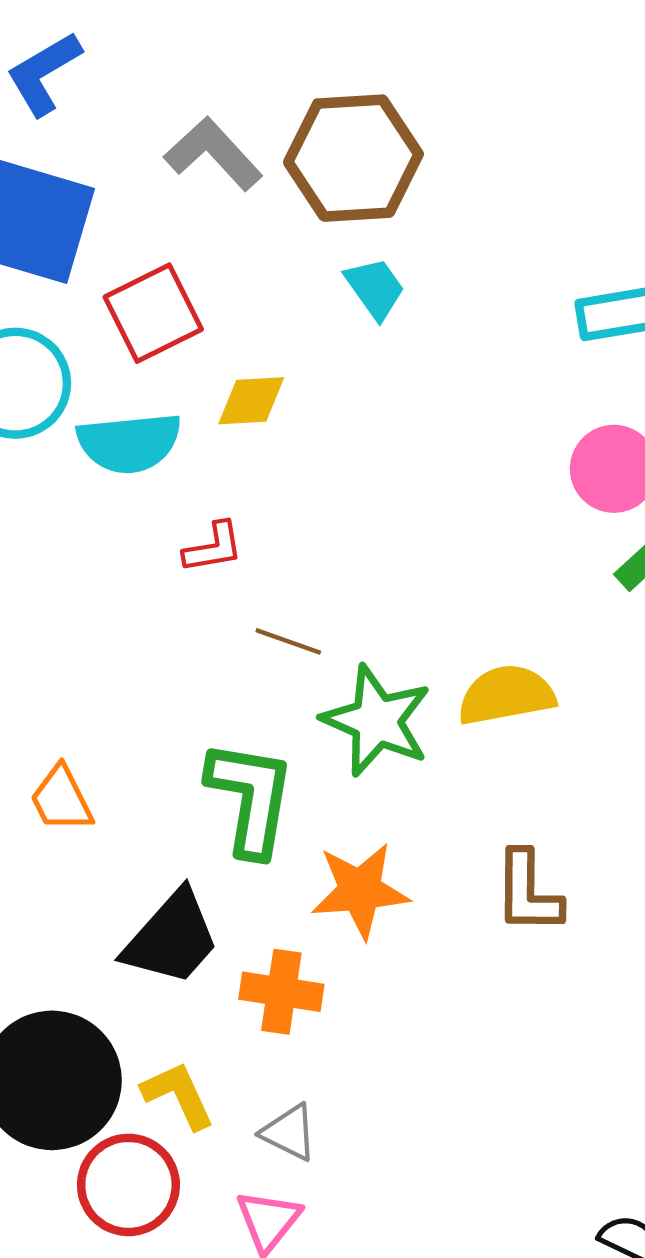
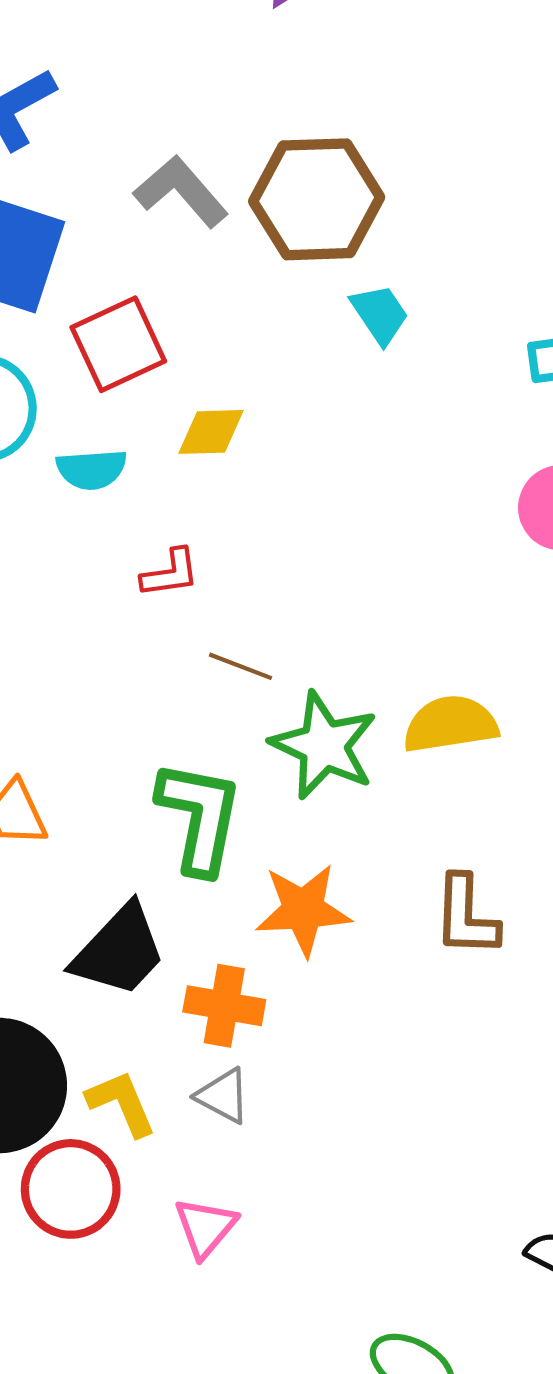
cyan trapezoid: (375, 288) -> (380, 314), moved
cyan semicircle: (129, 443) -> (91, 469), size x0.7
gray triangle: (289, 1132) -> (223, 1096), moved

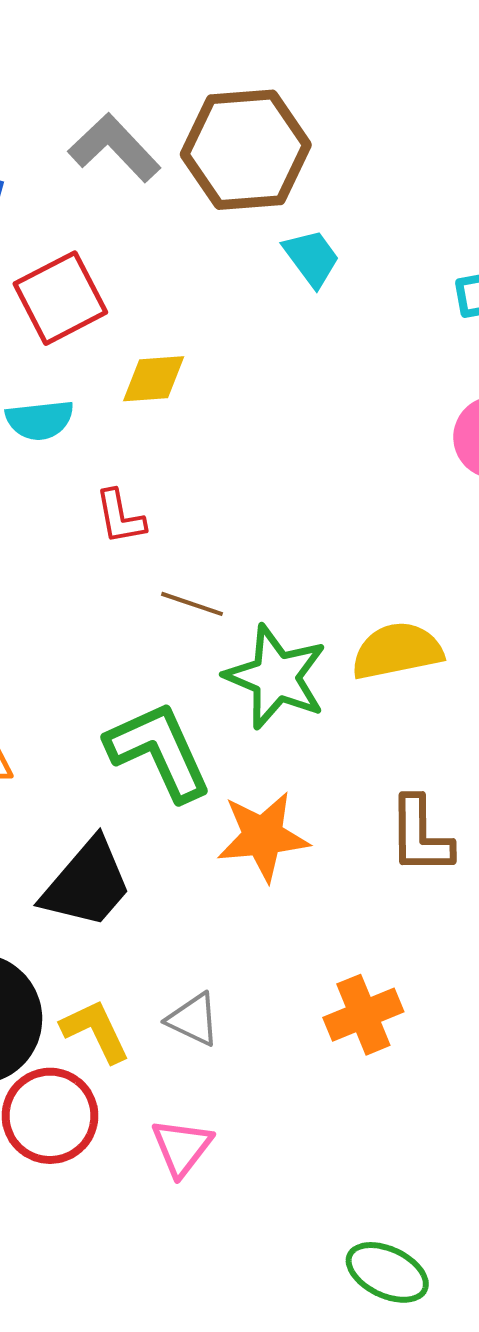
red L-shape: (170, 573) -> (120, 517), turned 90
green L-shape: (200, 817) -> (159, 751), turned -33
orange cross: (224, 1006) -> (363, 1015), moved, turned -30

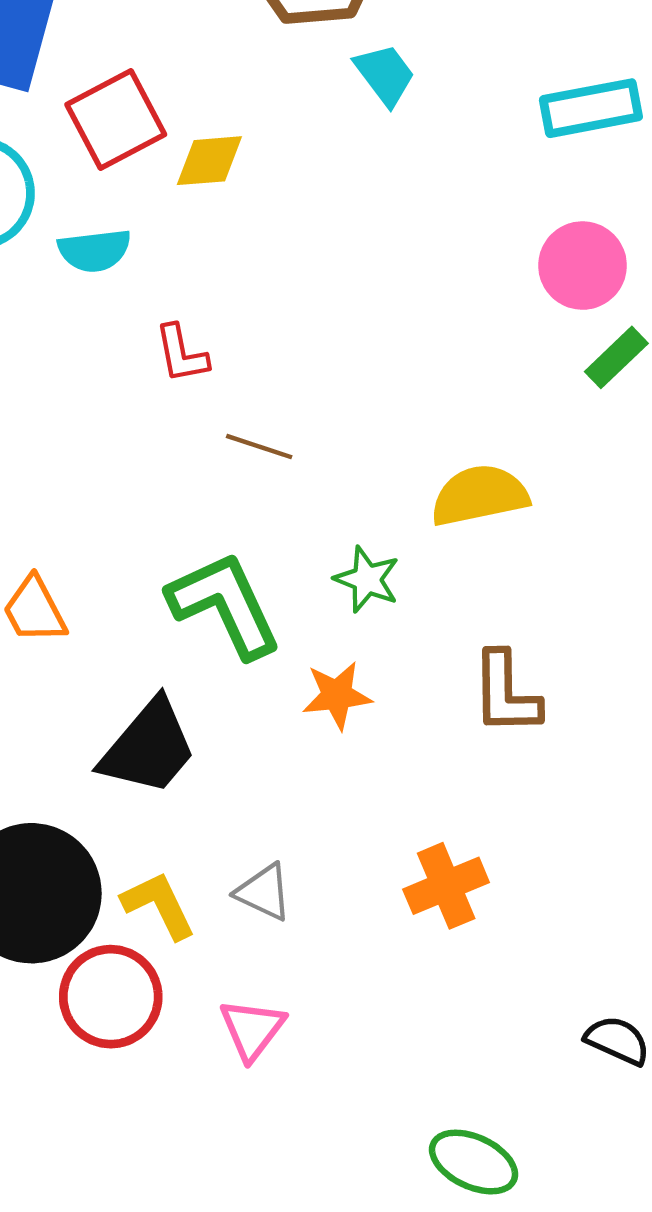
yellow diamond: (154, 379) -> (209, 161), moved
green star: (276, 677) -> (367, 579), moved, size x0.6
orange star: (263, 836) -> (337, 695), size x0.7

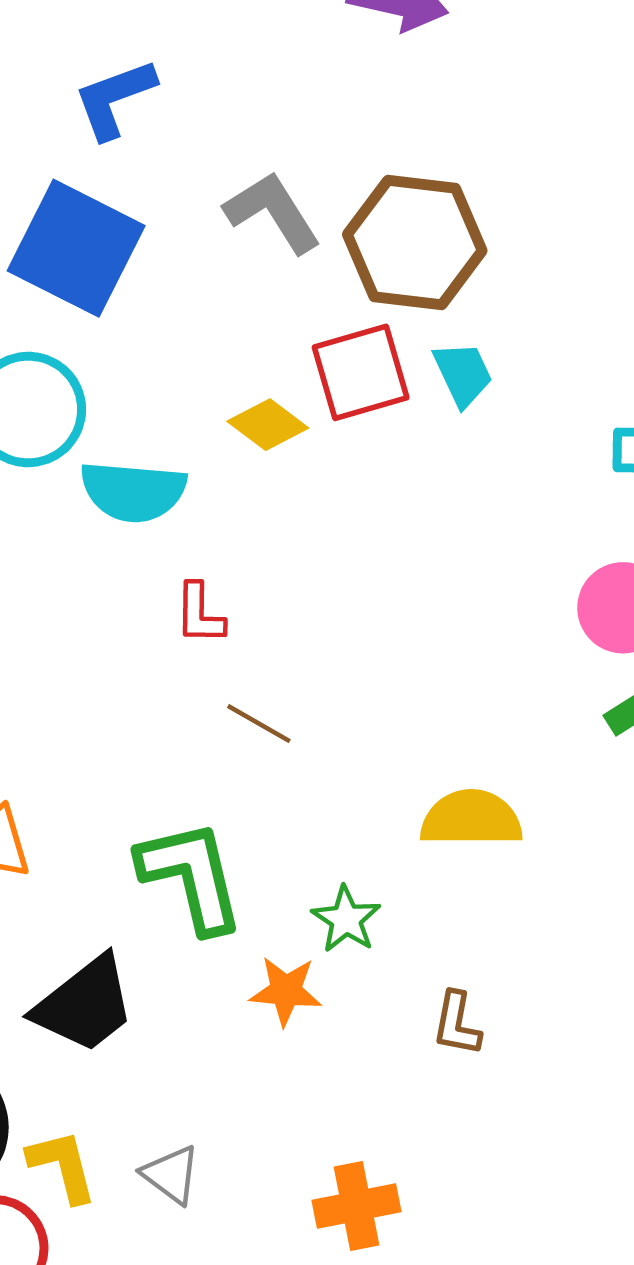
red square: (116, 120) -> (361, 372), moved
yellow diamond: (209, 161) -> (268, 425), turned 30
cyan semicircle: (95, 250) -> (133, 491), size x1.4
green star: (367, 579) -> (346, 919), moved
brown L-shape: (506, 693) -> (457, 1024), size x0.7

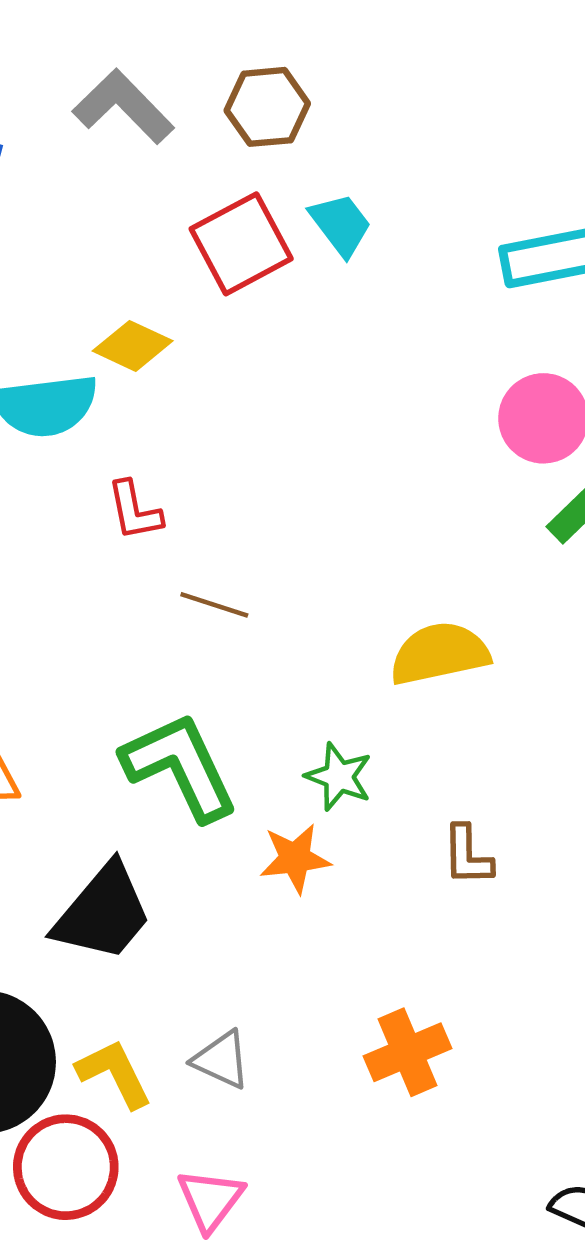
brown hexagon: (415, 242) -> (267, 107), size x0.6
yellow diamond: (268, 425) -> (133, 346), moved

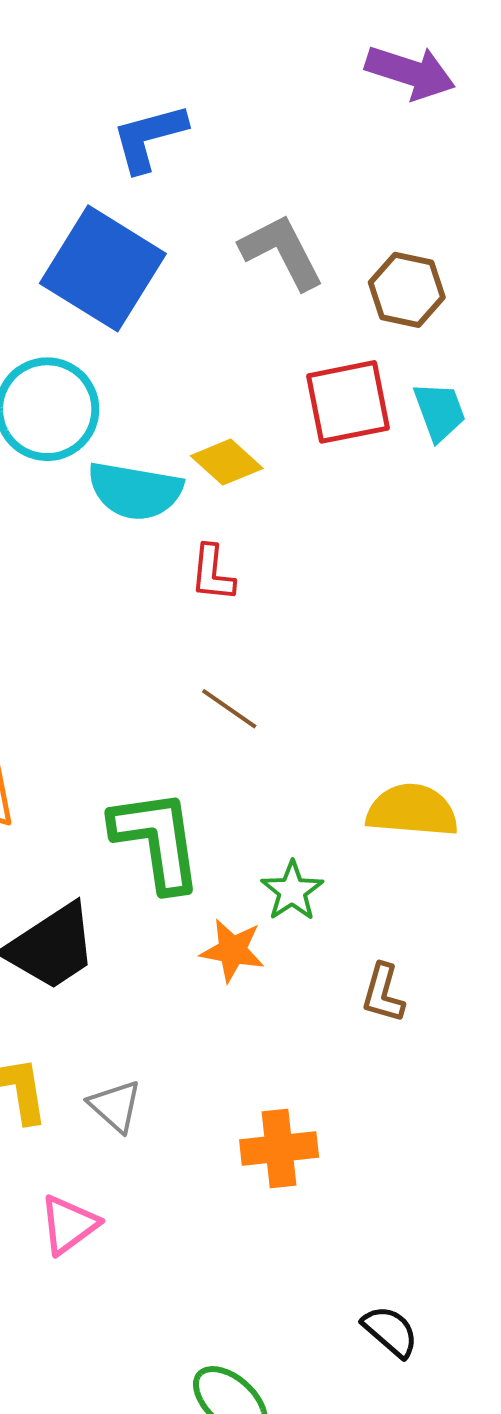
red L-shape: (135, 511) -> (212, 573), moved

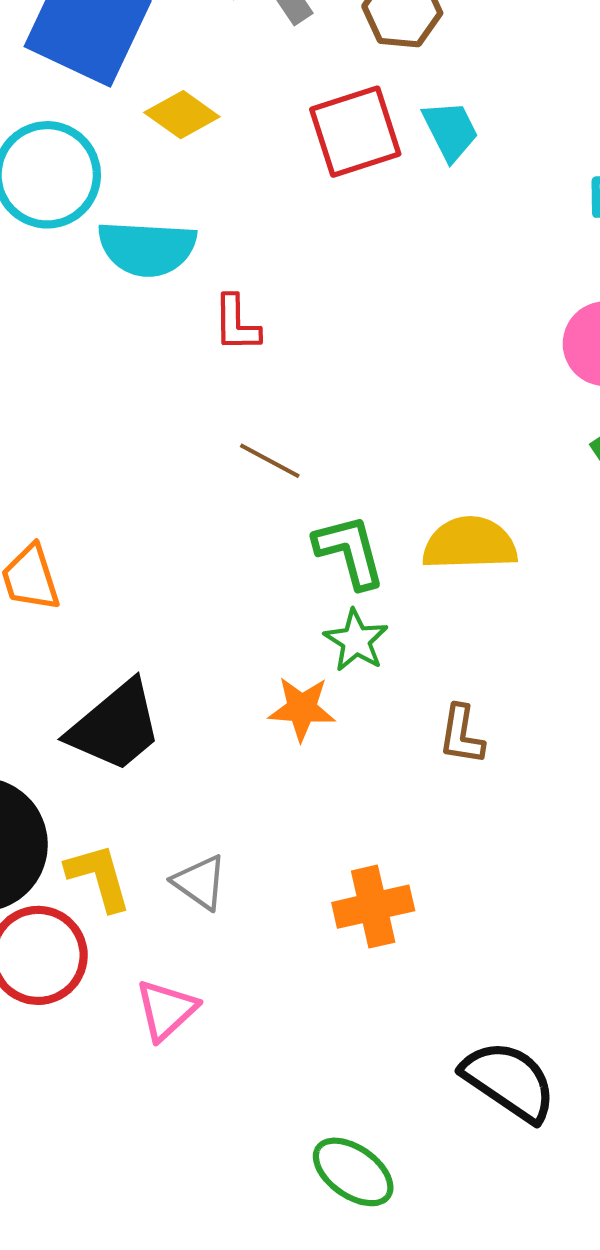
yellow diamond: (227, 462) -> (182, 115), moved
green L-shape: (157, 840) -> (350, 551), moved, size x0.7
black semicircle: (390, 1331) -> (509, 1081), size x1.6

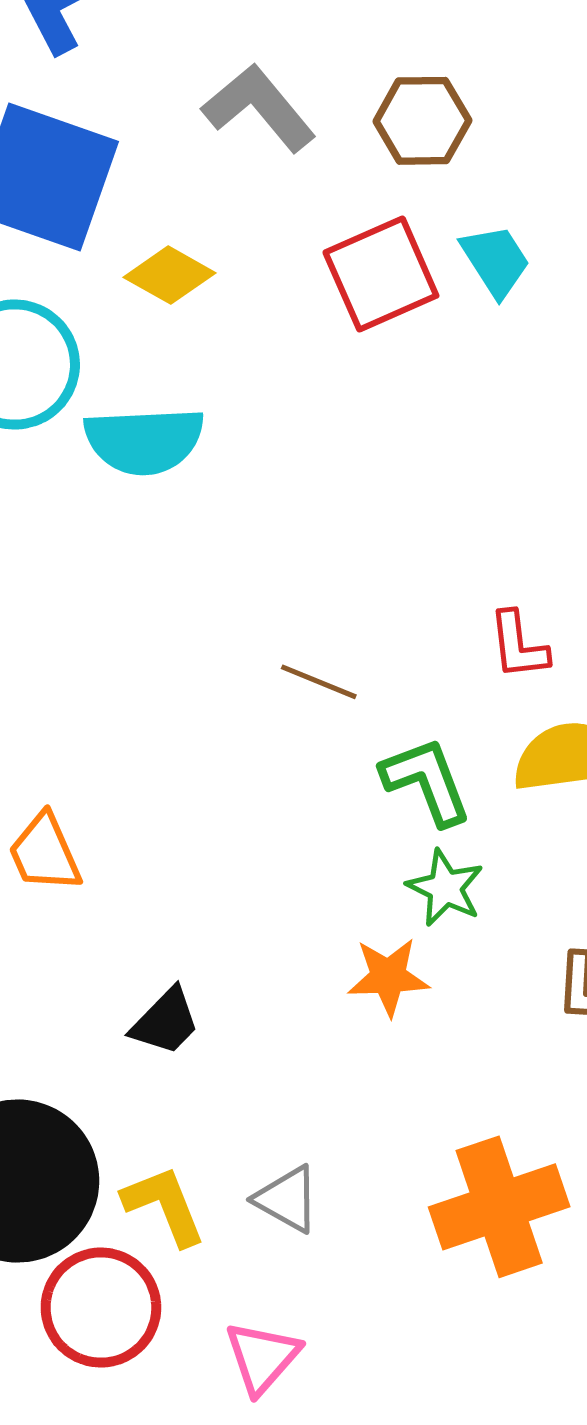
red L-shape: (236, 324) -> (518, 645), moved
black trapezoid: (115, 726) -> (166, 1022), size x0.6
orange cross: (373, 907) -> (499, 1207), size x1.4

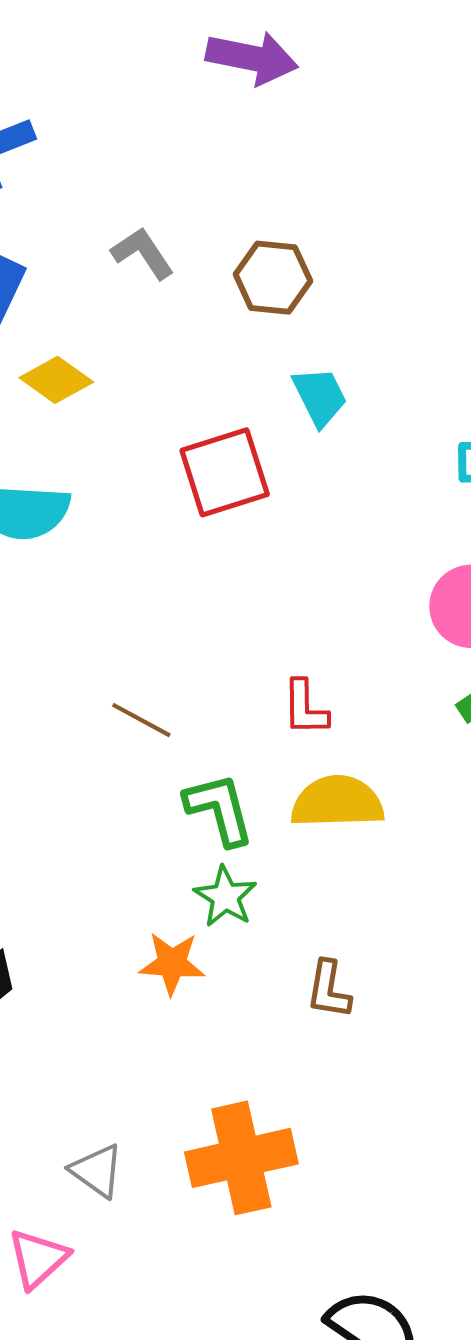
gray L-shape: (259, 108) -> (143, 253), size x0.7
red square: (381, 274) -> (225, 472), moved
gray triangle: (287, 1199) -> (97, 1171), moved

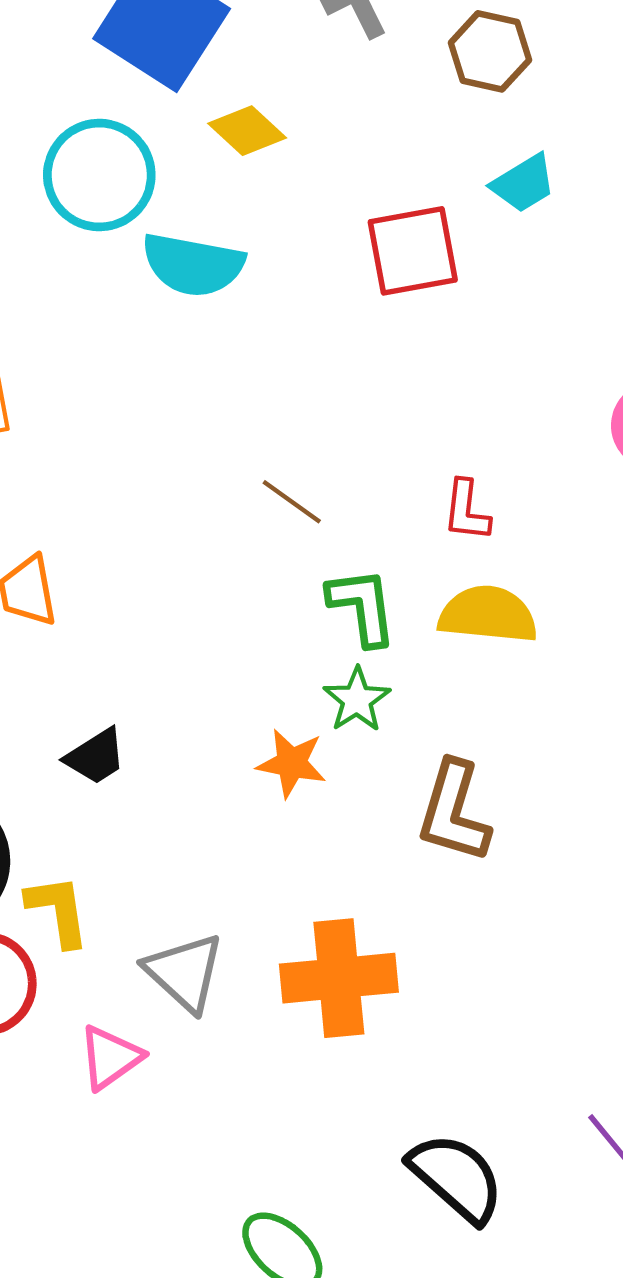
cyan trapezoid: (320, 397) -> (524, 183), turned 78
brown L-shape: (329, 990) -> (454, 812), size x1.6
gray triangle: (97, 1171) -> (184, 972), size x1.4

